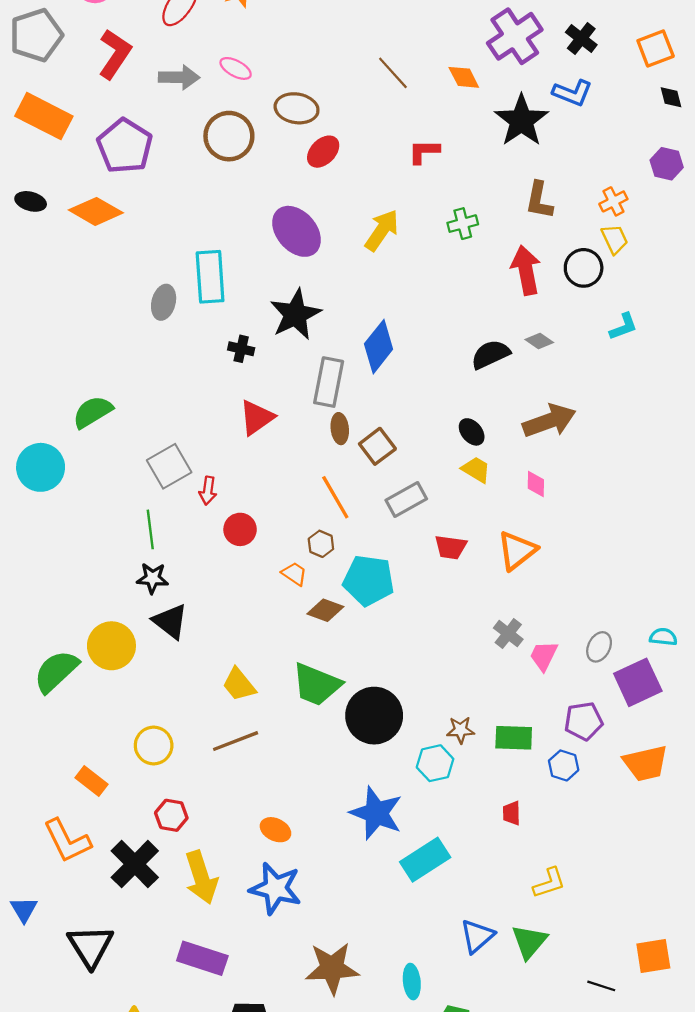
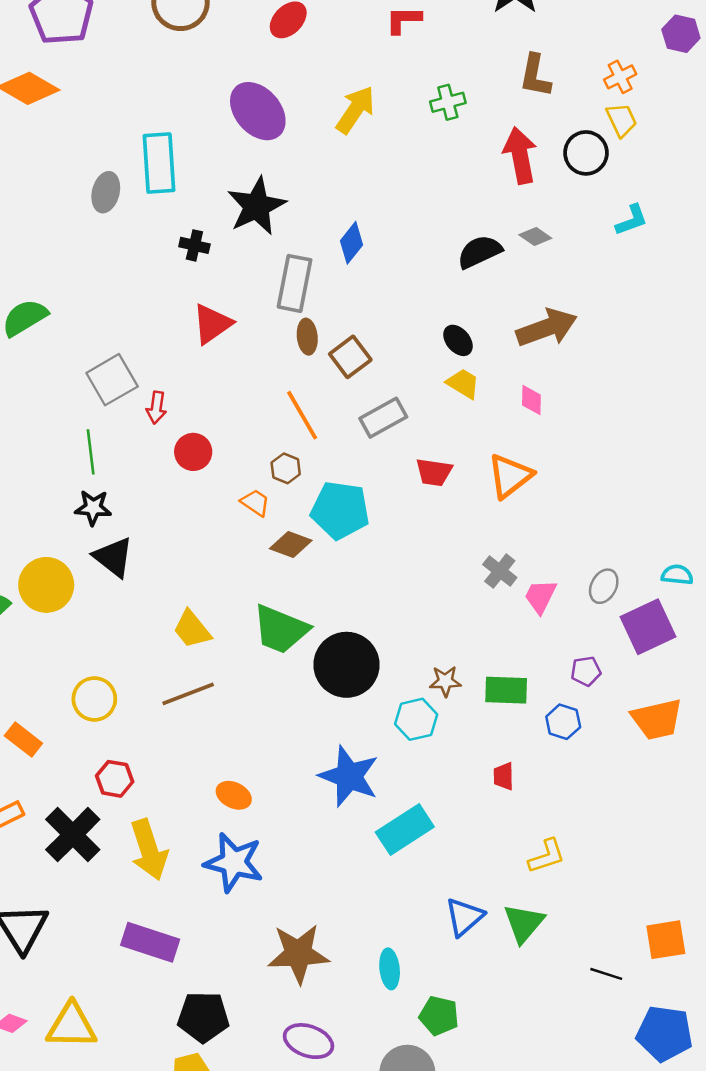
blue diamond: (379, 347) -> (352, 243), size x0.7
purple pentagon: (584, 721) -> (586, 671), size x0.7

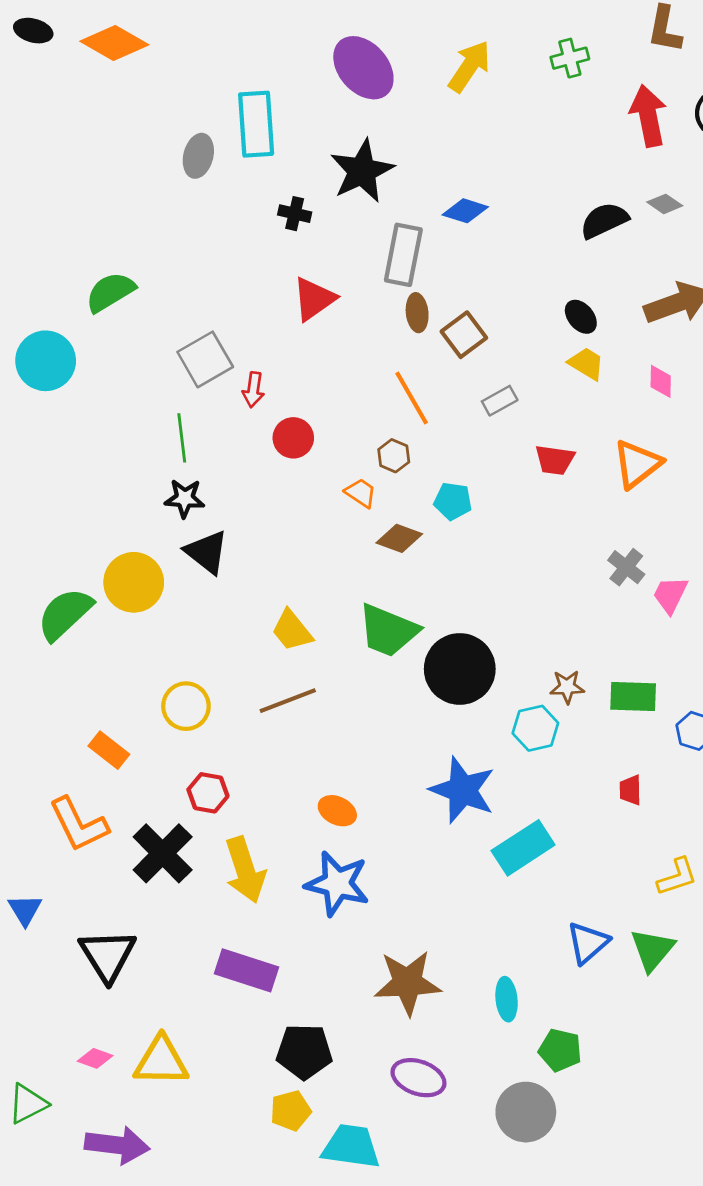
blue diamond: (352, 243) -> (465, 211), turned 69
gray rectangle: (383, 418) -> (500, 401), size x0.7
cyan pentagon: (340, 510) -> (453, 501), size x0.6

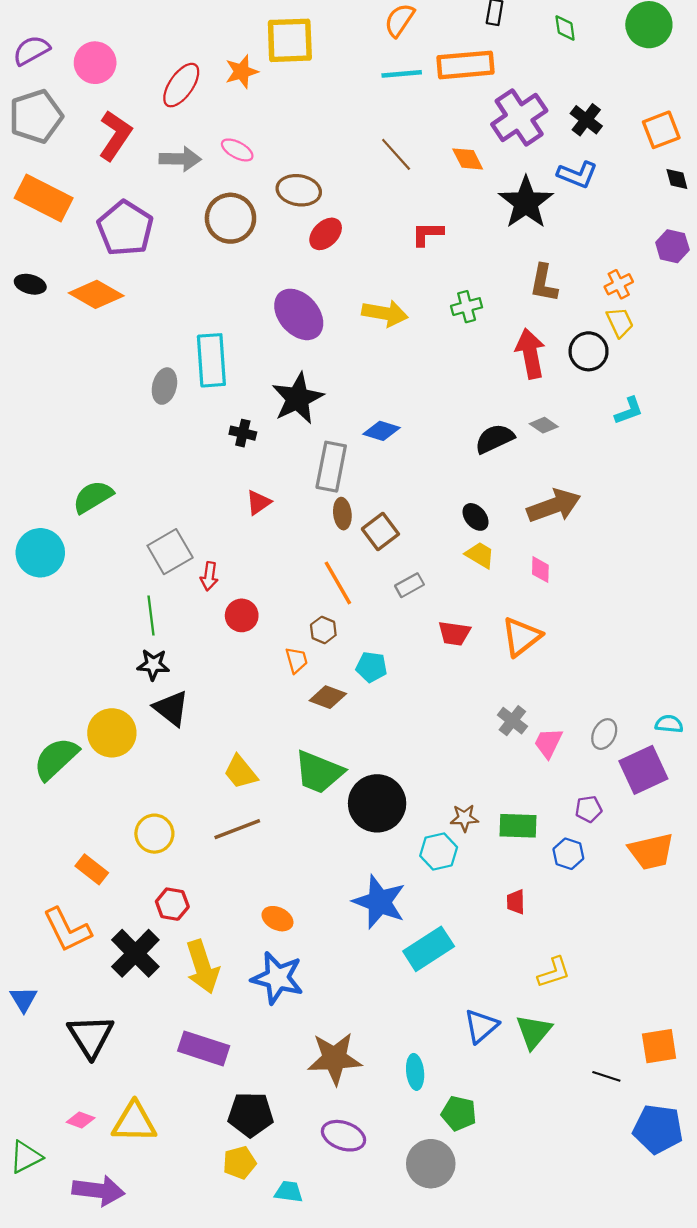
yellow arrow: (469, 66) -> (385, 313), turned 66
red triangle: (314, 299) -> (258, 502), size x0.7
orange trapezoid: (361, 493) -> (296, 660), turned 40
cyan trapezoid: (351, 1146) -> (289, 1192), size x0.6

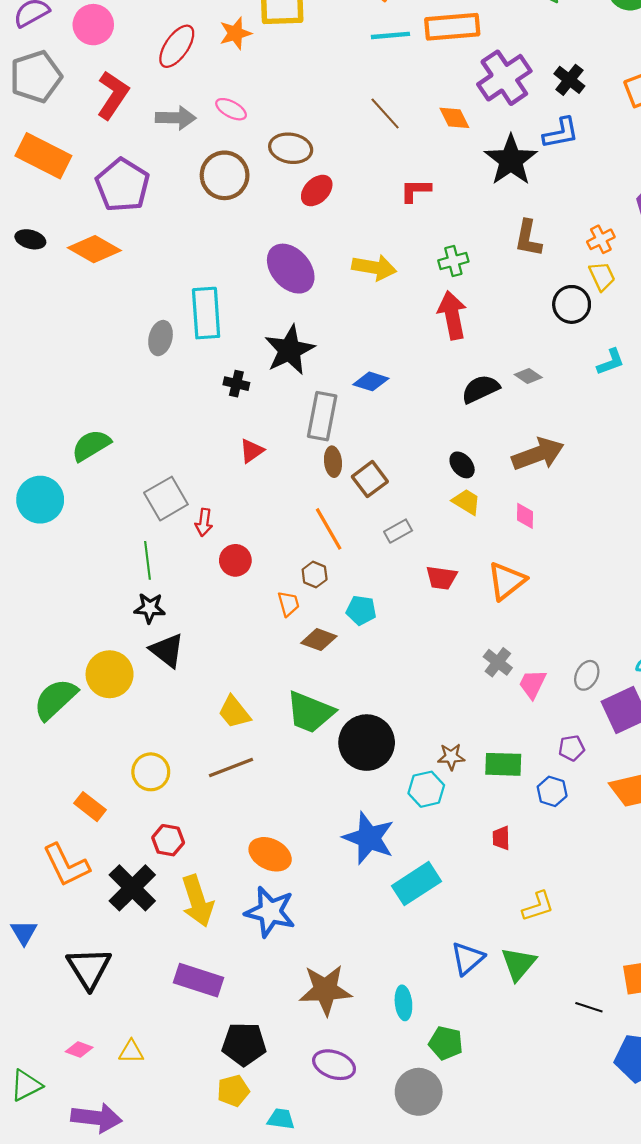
blue L-shape: (577, 175) -> (561, 133), turned -33
red arrow: (530, 354) -> (452, 315), moved
orange ellipse: (277, 919) -> (270, 854), size x1.4
yellow triangle: (134, 1122) -> (131, 1052), size x0.6

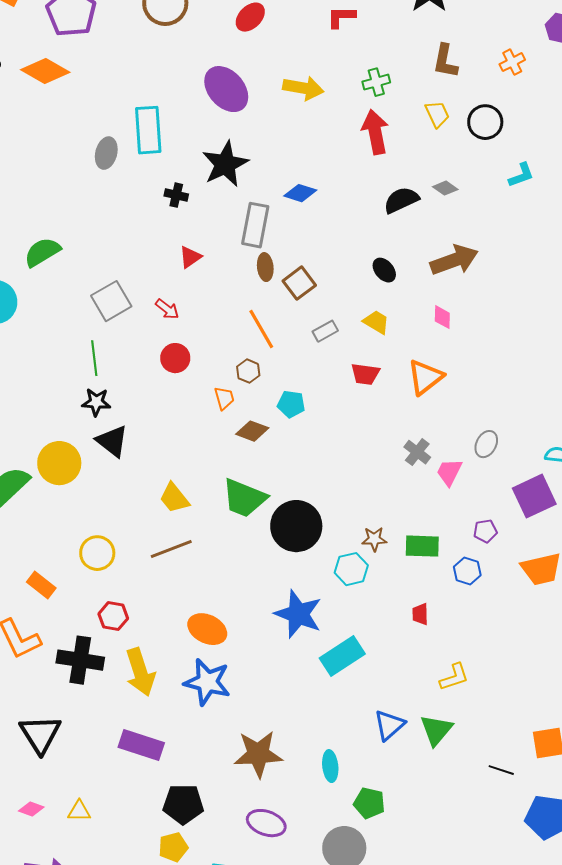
yellow trapezoid: (602, 276) -> (437, 114), moved
yellow trapezoid: (466, 502) -> (376, 322), moved
red arrow: (204, 522) -> (167, 309), moved, turned -60
gray ellipse: (587, 675) -> (486, 444), moved
black cross: (132, 888) -> (80, 660), turned -36

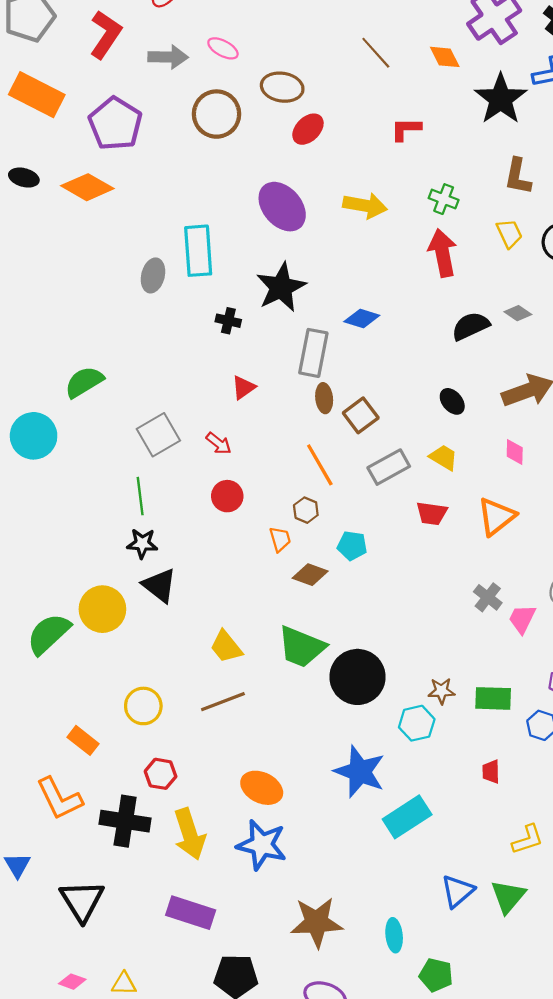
green cross: (376, 82) -> (444, 199), turned 36
gray rectangle: (325, 331) -> (389, 467), size x1.5

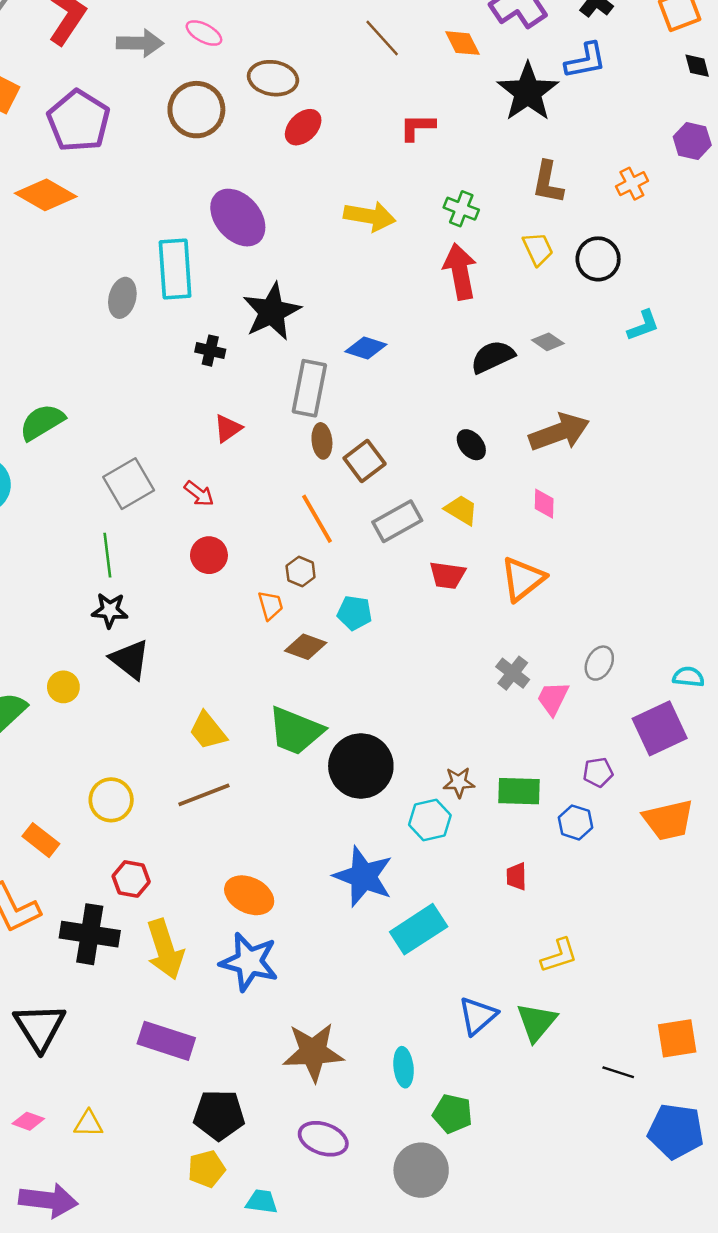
purple ellipse: (282, 207) -> (238, 218), moved
yellow circle: (102, 609) -> (63, 687), size x0.6

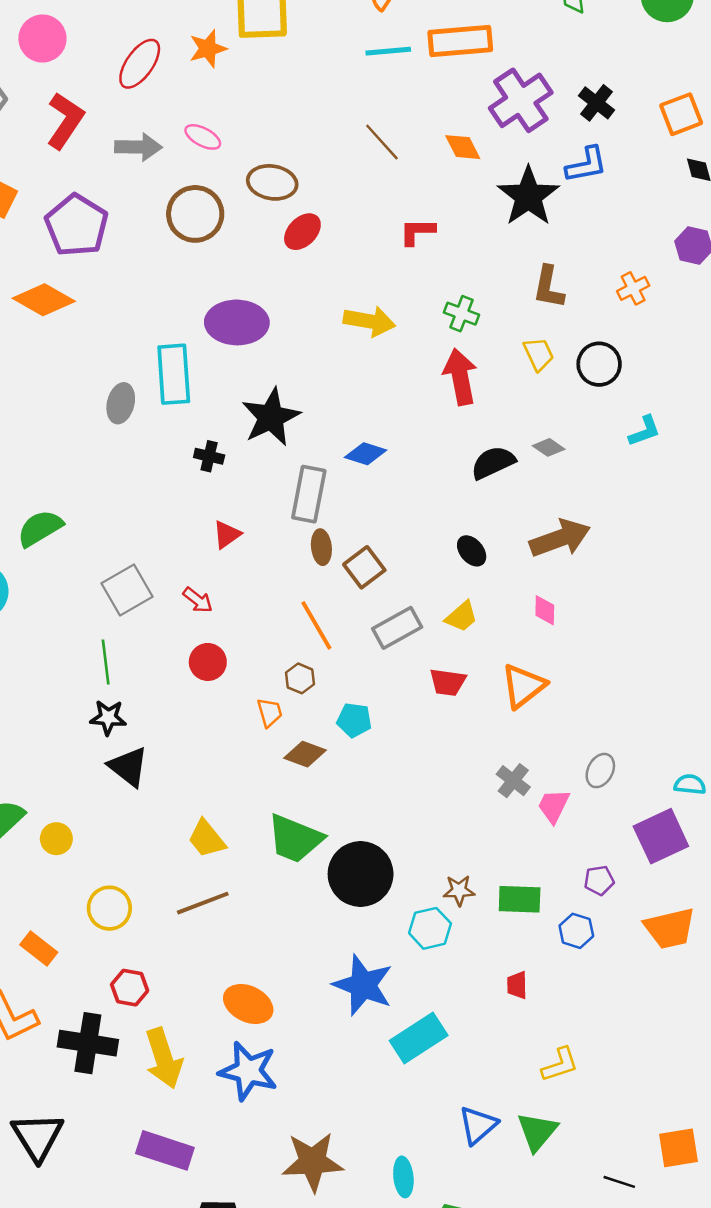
purple ellipse: (238, 218) -> (237, 322), turned -48
yellow trapezoid: (461, 510) -> (461, 617), turned 108
yellow circle: (63, 687) -> (56, 839), moved

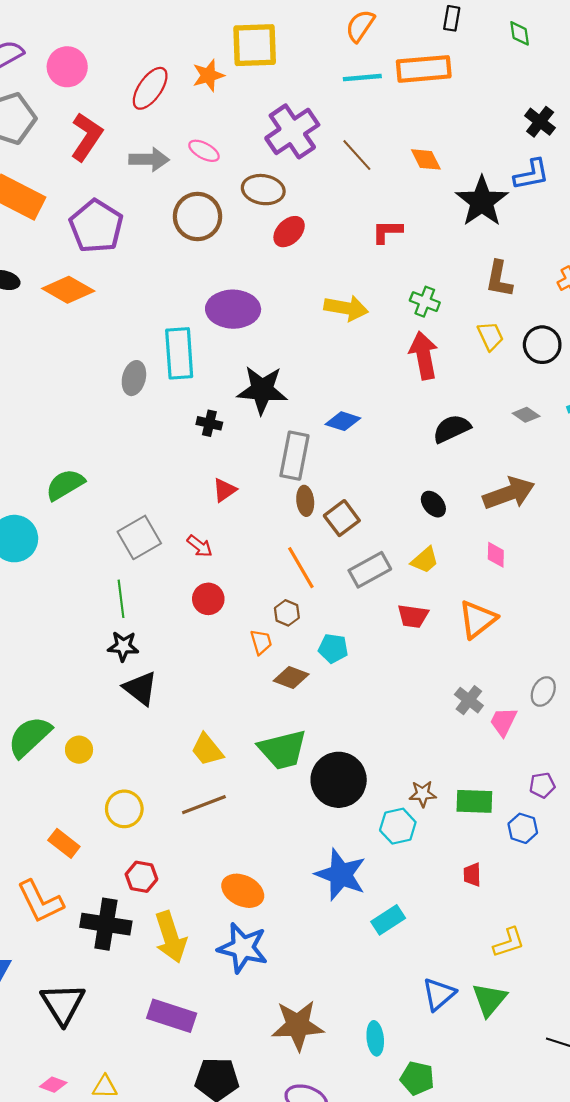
purple cross: (521, 100) -> (292, 131), moved
black star: (271, 417) -> (262, 390), turned 30
gray diamond: (549, 447) -> (526, 415), moved
green trapezoid: (295, 839) -> (283, 750), turned -36
cyan rectangle: (419, 1038) -> (388, 920), size x0.7

